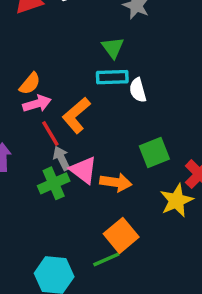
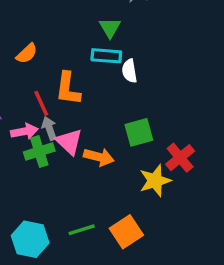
pink arrow: (37, 104) -> (24, 131), moved
orange L-shape: (76, 115) -> (68, 89), turned -48
orange square: (121, 235) -> (126, 232), moved

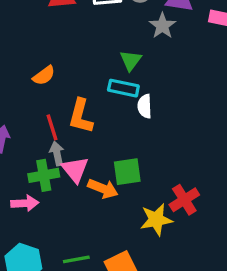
pink arrow: (24, 131) -> (25, 203), moved
green square: (139, 132) -> (127, 172), moved

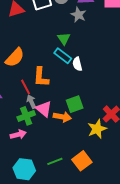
orange semicircle: (44, 76) -> (15, 58), size x1.5
cyan rectangle: (123, 88) -> (63, 56), turned 36

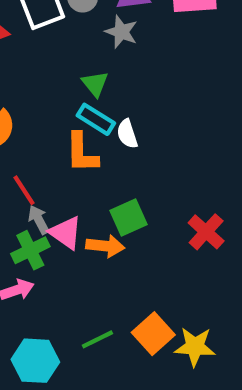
orange L-shape: (41, 77) -> (82, 153), moved
yellow star: (97, 129) -> (195, 347), moved, turned 30

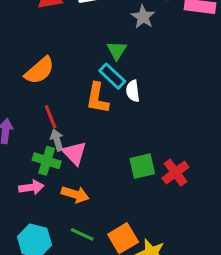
green square: (129, 218) -> (142, 166), moved
orange arrow: (105, 246) -> (75, 194), moved
green cross: (30, 250) -> (47, 161), turned 32
green line: (97, 339) -> (82, 234), turned 40

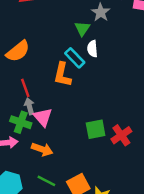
green triangle: (117, 50) -> (82, 29), moved
white semicircle: (133, 91) -> (92, 49), moved

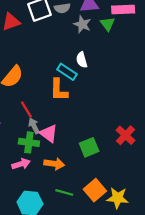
green triangle: (82, 29) -> (108, 24), moved
green square: (96, 129) -> (89, 147), moved

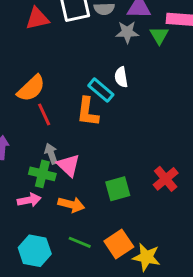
gray star: (82, 24) -> (127, 32), turned -30
red line: (26, 110) -> (44, 114), moved

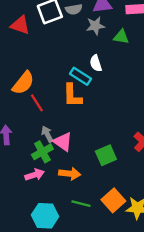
red triangle: (37, 19) -> (20, 25), turned 40
green triangle: (159, 35) -> (121, 37), moved, turned -42
green cross: (42, 174) -> (42, 152), turned -35

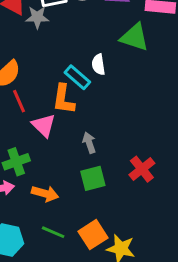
gray star: (95, 26) -> (37, 17), moved
green triangle: (121, 37) -> (135, 37), size x1.5
gray arrow: (47, 134) -> (89, 143), moved
pink triangle: (63, 142) -> (44, 125), moved

